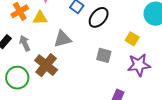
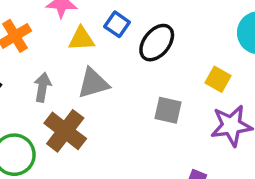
yellow triangle: (40, 18) -> (81, 39), moved
gray arrow: (25, 43) -> (42, 87), moved, turned 35

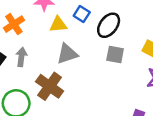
gray arrow: (42, 87) -> (21, 57), moved
gray square: (168, 110) -> (115, 54), moved

